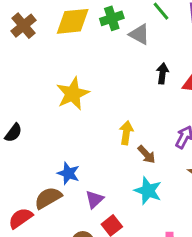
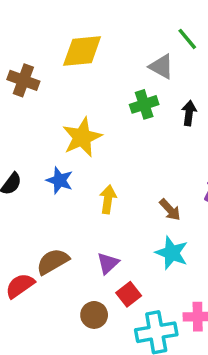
green cross: (112, 18) -> (144, 104), moved
brown cross: (23, 26) -> (23, 80), moved, turned -30
yellow arrow: (126, 133) -> (108, 199), moved
blue star: (68, 173) -> (60, 180), moved

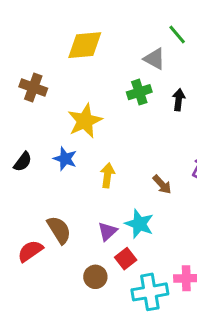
brown cross: (23, 80) -> (33, 88), moved
cyan star: (172, 253) -> (139, 224), moved
brown semicircle: (53, 261) -> (59, 230), turned 88

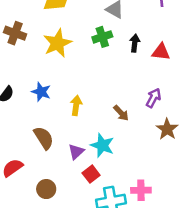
yellow star: (85, 121) -> (57, 43), moved
brown semicircle: (59, 230) -> (44, 138), moved
brown circle: (95, 277) -> (46, 189), moved

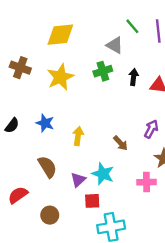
red square: (91, 174) -> (92, 201), turned 35
pink cross: (141, 190) -> (147, 182), moved

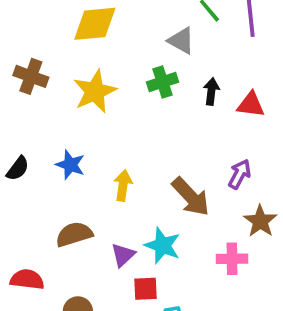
brown arrow: (121, 143) -> (191, 197), size x1.6
brown semicircle: (47, 167) -> (74, 234), turned -75
red semicircle: (18, 195) -> (27, 279), turned 42

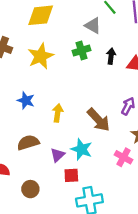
pink cross: (232, 259) -> (124, 157), turned 30

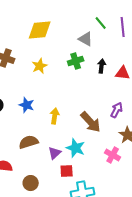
yellow star: (41, 56) -> (40, 66), size x0.7

